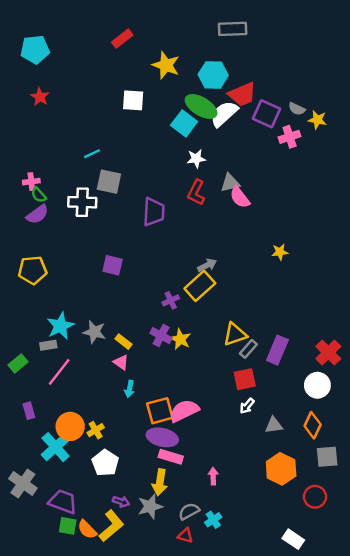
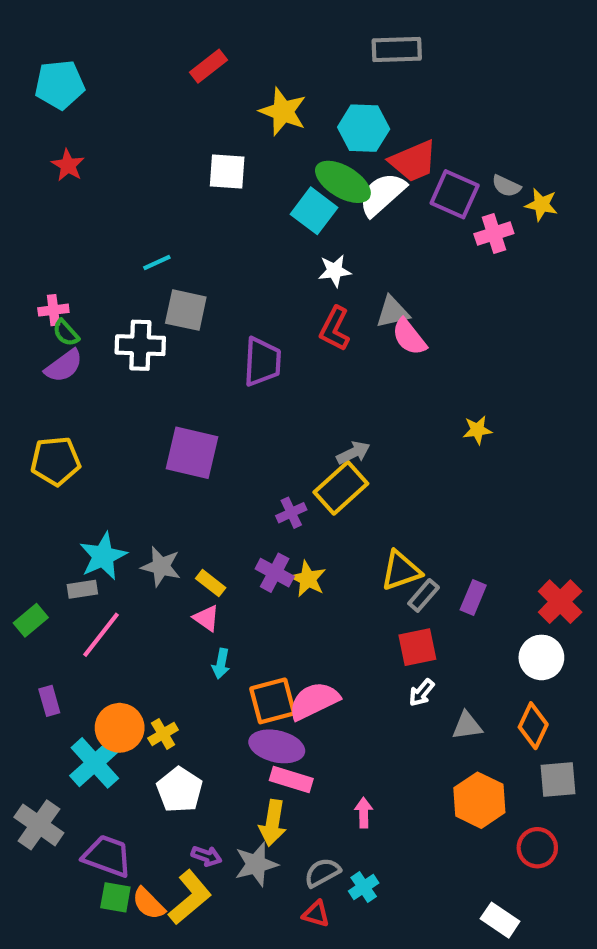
purple square: (113, 265) -> (192, 453), size x1.5
purple rectangle: (277, 350) -> (473, 597), size x0.7

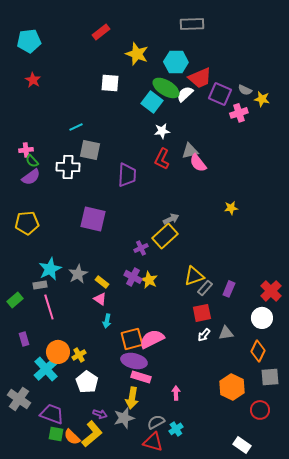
white semicircle: (382, 194) -> (185, 94), size x0.7
gray star: (161, 566) -> (78, 274), turned 30
pink line: (101, 635) -> (49, 307), turned -55
gray triangle: (467, 726) -> (226, 333), moved
red triangle: (316, 914) -> (153, 442), size x1.5

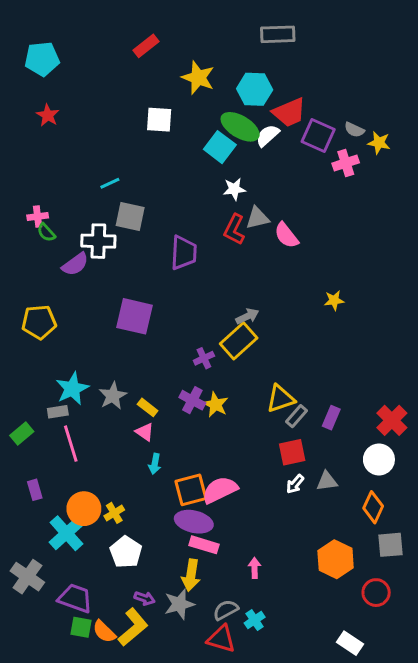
gray triangle: (190, 151) -> (257, 218), moved
purple semicircle: (31, 177) -> (75, 264), moved

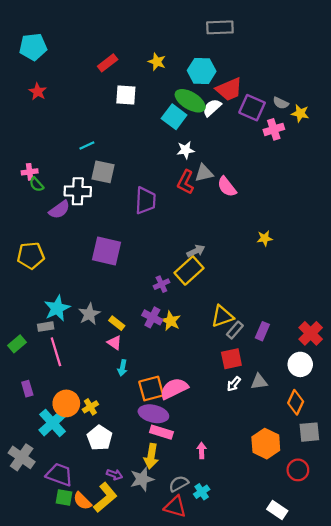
red rectangle: (146, 46) -> (108, 63), moved
yellow star: (198, 78) -> (157, 62), size x0.7

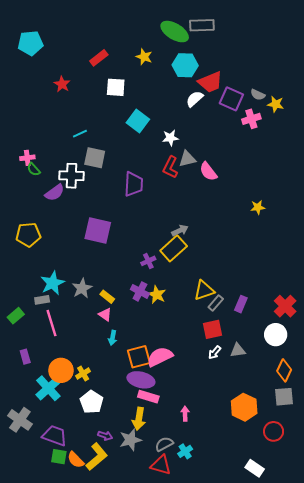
red star: (38, 92) -> (62, 84), moved
green ellipse: (190, 101) -> (175, 32), moved
cyan square: (174, 117) -> (138, 121), moved
yellow star: (265, 238) -> (258, 207), moved
orange diamond: (296, 402) -> (284, 370), moved

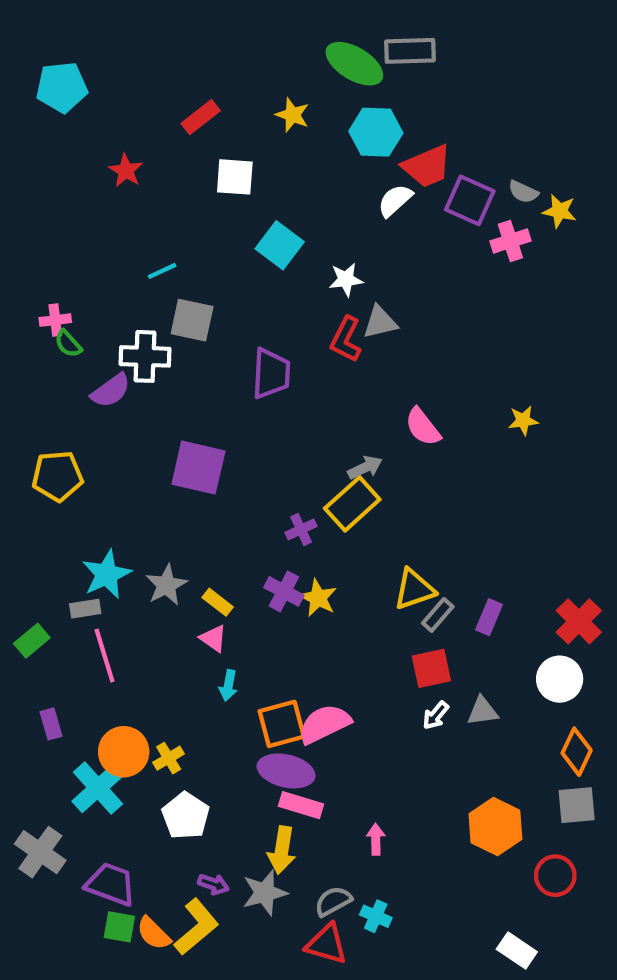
pink semicircle: (208, 172) -> (423, 427), moved
cyan cross: (185, 451) -> (376, 916), turned -32

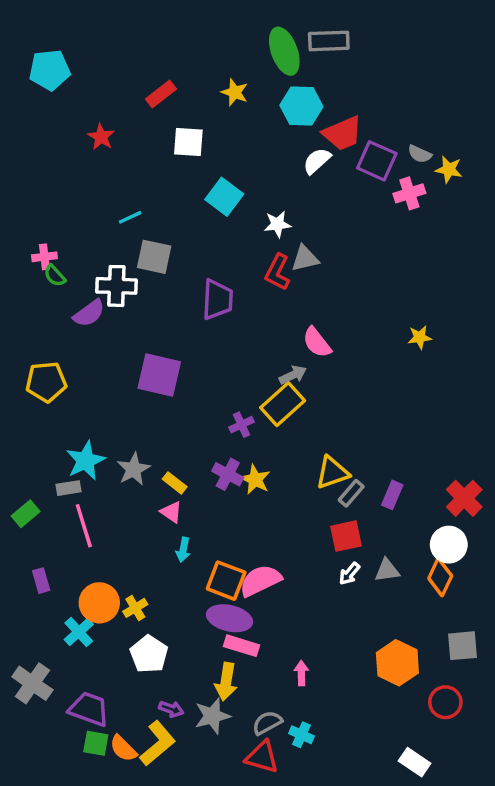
green ellipse: (354, 64) -> (284, 51), turned 39
pink semicircle: (423, 427) -> (317, 342), moved
orange square: (282, 724) -> (226, 581), turned 36
orange diamond: (577, 752) -> (440, 577), moved
cyan cross: (98, 788) -> (79, 632), size x0.7

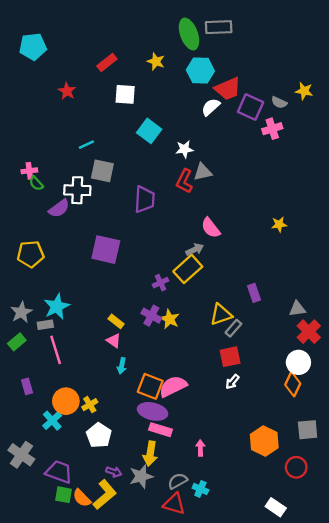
yellow star: (449, 169) -> (304, 91), moved
gray star: (134, 469) -> (21, 312), moved
purple rectangle: (392, 495) -> (254, 293), moved, turned -42
gray triangle: (387, 570) -> (297, 309), moved

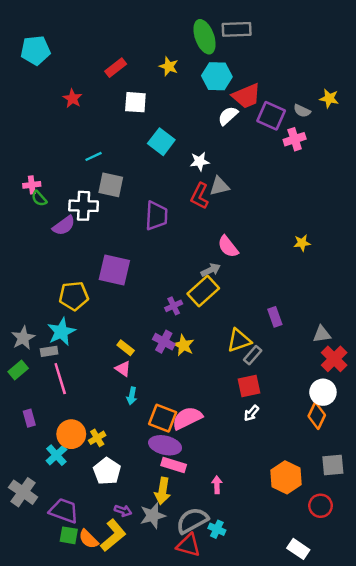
yellow pentagon: (31, 254) -> (74, 296), moved
gray semicircle: (178, 481) -> (192, 521), size x1.5

